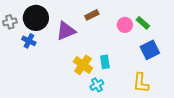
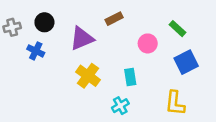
black circle: (36, 18) -> (44, 22), size x0.6
pink circle: (125, 25) -> (148, 43), moved
yellow cross: (83, 65) -> (88, 76), moved

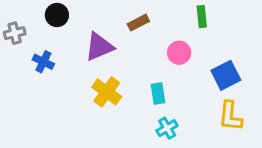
black circle: (44, 22) -> (57, 15), moved
green rectangle: (178, 29) -> (202, 17), moved, turned 42
yellow L-shape: (175, 103) -> (230, 116), moved
cyan cross: (120, 106) -> (167, 128), moved

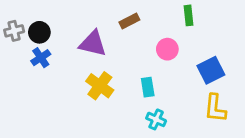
black circle: (57, 15) -> (39, 32), moved
purple triangle: (99, 47) -> (93, 44), turned 36
blue cross: (43, 62) -> (41, 58), turned 30
cyan cross: (167, 128) -> (156, 119), turned -36

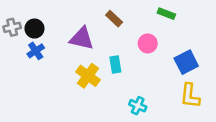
green rectangle: (188, 15) -> (166, 14), turned -63
brown rectangle: (129, 21) -> (114, 19), turned 70
cyan rectangle: (148, 87) -> (115, 65), moved

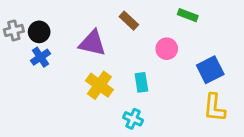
cyan rectangle: (115, 65) -> (141, 82), moved
cyan cross: (138, 106) -> (133, 119), moved

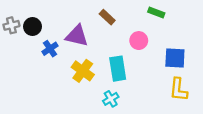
blue cross: (41, 57) -> (50, 49), moved
blue square: (210, 70) -> (175, 58), turned 30
cyan rectangle: (141, 82) -> (118, 69), size x1.5
cyan cross: (133, 119) -> (111, 99), turned 35

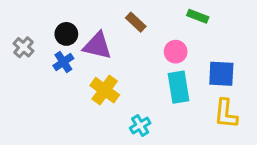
gray cross: (11, 25) -> (24, 47), moved, turned -35
black circle: (32, 27) -> (66, 34), moved
cyan rectangle: (118, 69) -> (179, 87), moved

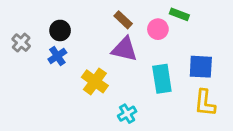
purple triangle: (97, 46) -> (124, 49), moved
pink circle: (176, 52) -> (158, 29), moved

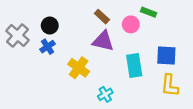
gray cross: (21, 43) -> (18, 35), size x1.5

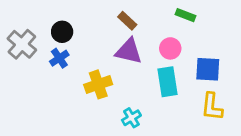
pink circle: (131, 24) -> (170, 48), moved
yellow cross: (79, 68) -> (98, 84), turned 35

